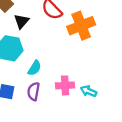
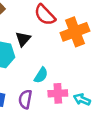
black triangle: (21, 21) -> (23, 39), moved
cyan semicircle: (35, 68) -> (41, 75), moved

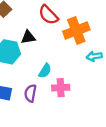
black triangle: (23, 39) -> (28, 37), turned 40
cyan arrow: (82, 99) -> (94, 56), moved, turned -32

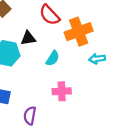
cyan semicircle: (45, 71) -> (53, 58), moved
purple semicircle: (30, 93) -> (30, 116), moved

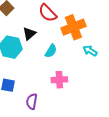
black triangle: (28, 38) -> (29, 34), turned -32
cyan arrow: (97, 59) -> (90, 51), turned 40

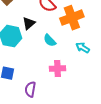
cyan semicircle: (51, 51) -> (50, 40), turned 104
cyan arrow: (90, 51) -> (83, 48), moved

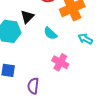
pink cross: (57, 68) -> (60, 62), turned 35

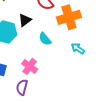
pink cross: (60, 62) -> (30, 66), moved

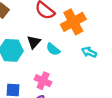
black triangle: (25, 20) -> (34, 42), moved

